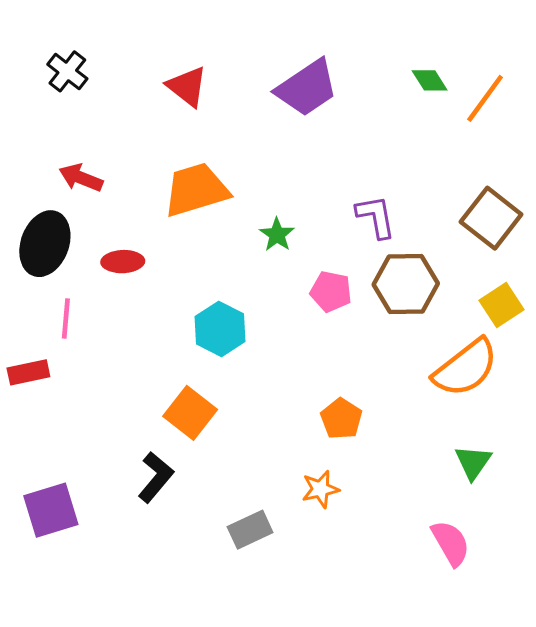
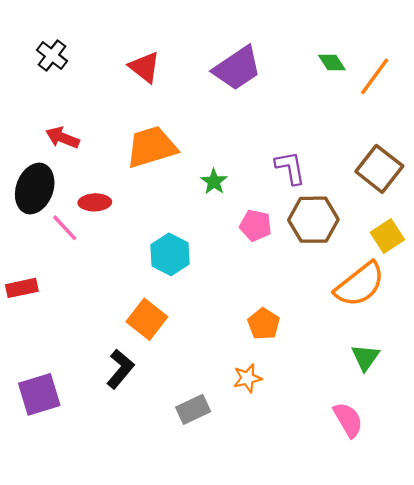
pink line: (66, 318) -> (65, 228), moved, turned -48

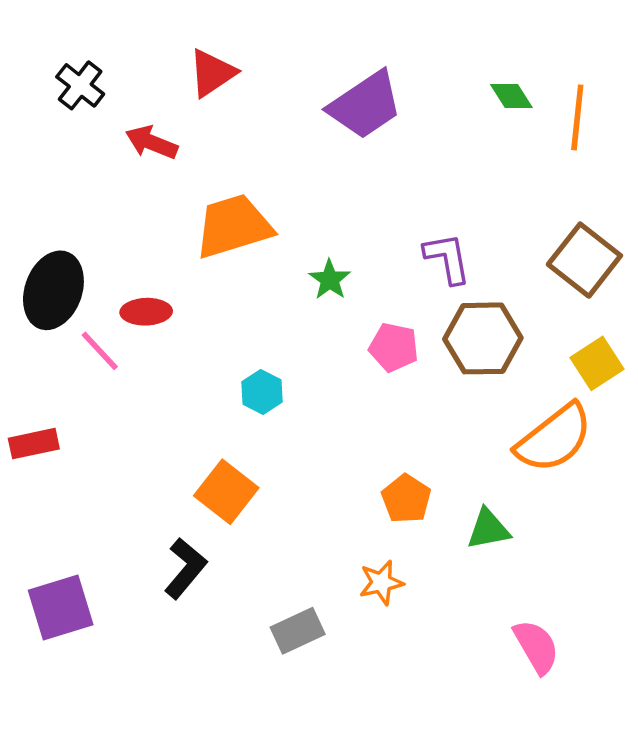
red triangle: (145, 67) -> (212, 73), moved, turned 48
orange line: (375, 76) -> (577, 117), turned -30
red arrow: (62, 138) -> (151, 142), moved
cyan hexagon: (170, 254) -> (262, 392), size x0.7
green triangle: (365, 357) -> (488, 529), moved, turned 44

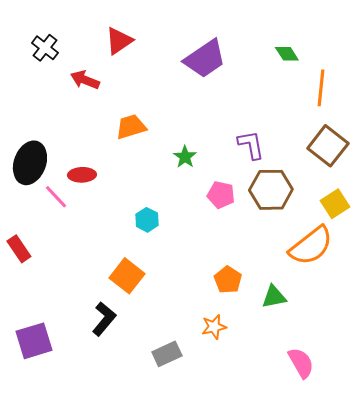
orange line: (577, 117) -> (321, 88), moved
orange trapezoid: (233, 226) -> (131, 127), size x0.7
red rectangle: (34, 444) -> (19, 249), turned 68

